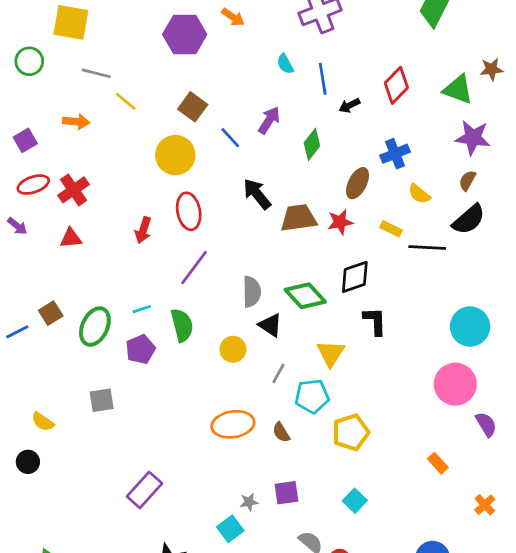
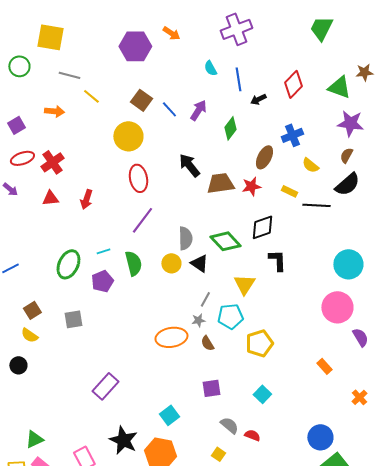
blue line: (230, 138) -> (169, 109), moved
red arrow: (143, 230) -> (86, 199), moved
brown square: (51, 313) -> (32, 310), moved
yellow circle: (233, 349) -> (171, 263), moved
gray star: (249, 502) -> (198, 320), moved

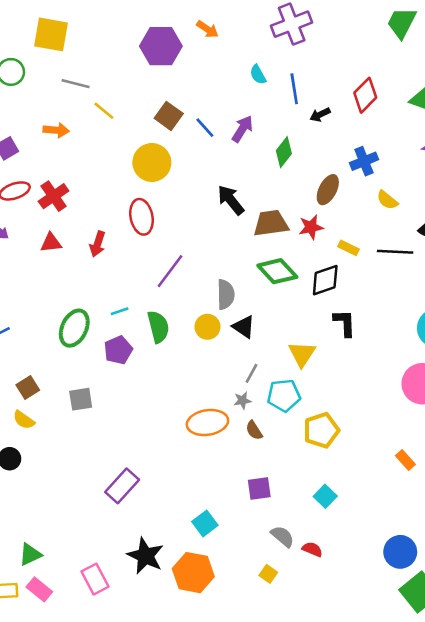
red ellipse: (138, 178) -> (142, 217), moved
yellow rectangle: (289, 191) -> (348, 248), moved
green diamond: (225, 241) -> (277, 271), moved

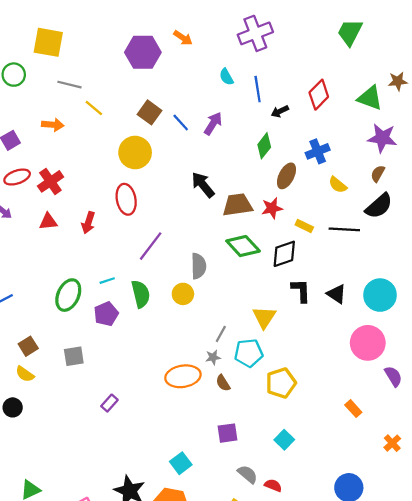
green diamond: (284, 152) -> (264, 146), moved
black triangle: (244, 327) -> (337, 294), moved
purple rectangle: (122, 486) -> (109, 403), moved, size x0.6

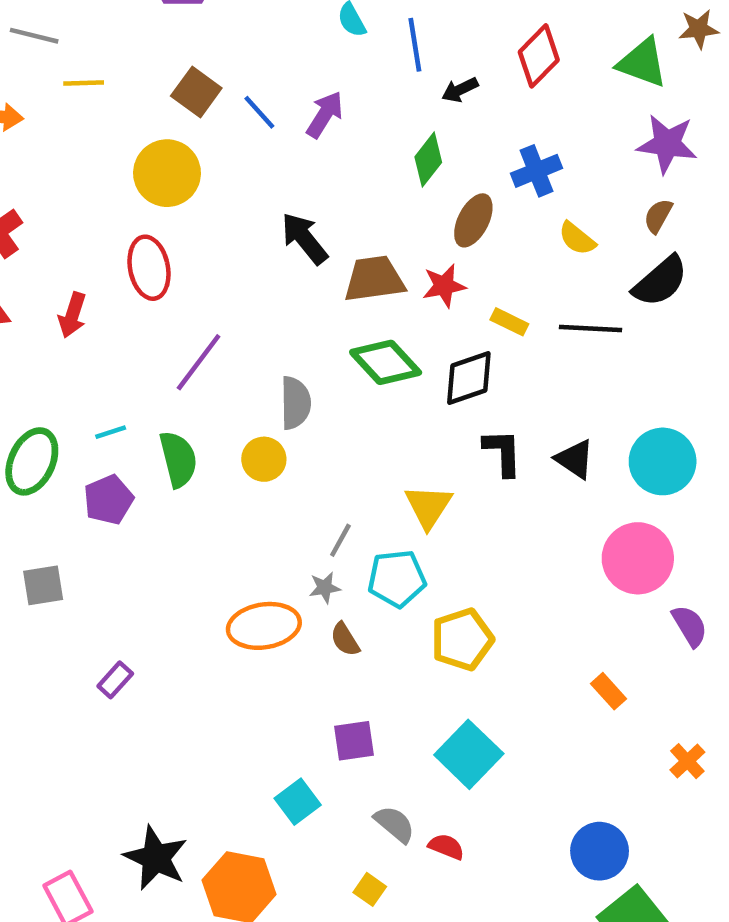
yellow line: (94, 108) -> (84, 83), turned -42
cyan square: (284, 440) -> (469, 754), size x1.6
cyan square: (181, 463) -> (298, 802), moved

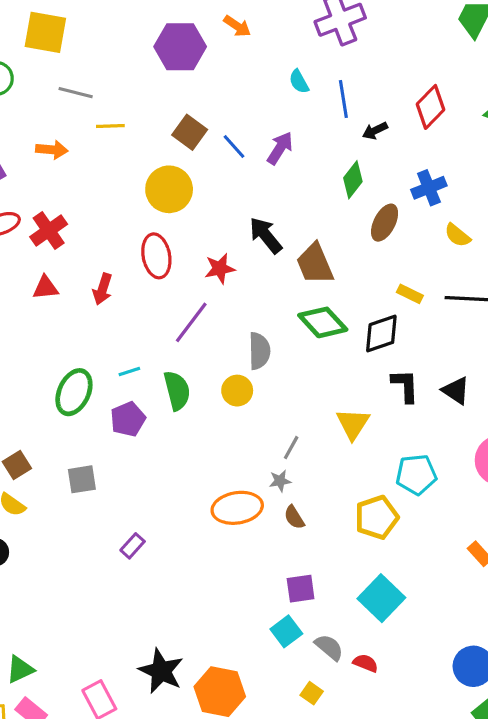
brown trapezoid: (374, 279) -> (315, 264), turned -105
red star: (444, 286) -> (220, 269), moved
cyan pentagon: (397, 579) -> (416, 475), moved
cyan square: (298, 802) -> (286, 631), moved

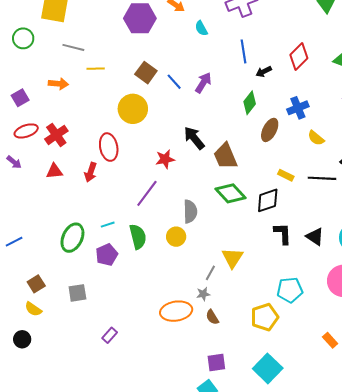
cyan semicircle: (299, 82) -> (201, 28), moved
red ellipse: (156, 256) -> (109, 147), moved
yellow triangle: (353, 424) -> (232, 258), moved

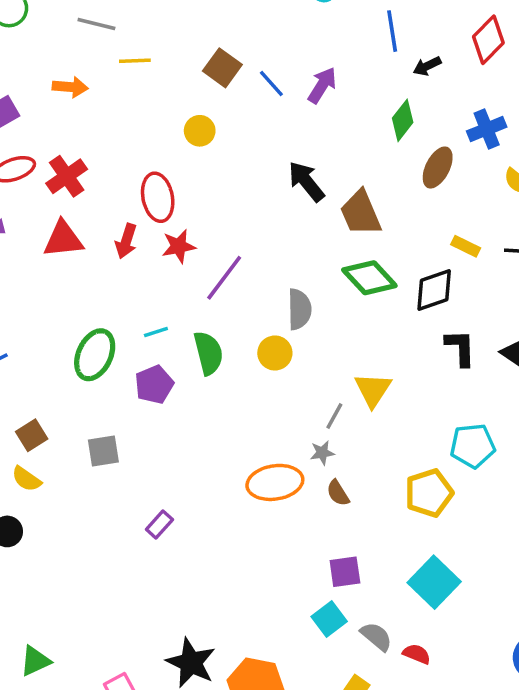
yellow circle: (133, 109) -> (200, 131), size x0.6
red star: (165, 159) -> (179, 246), moved
red triangle: (54, 171) -> (63, 239), size x1.4

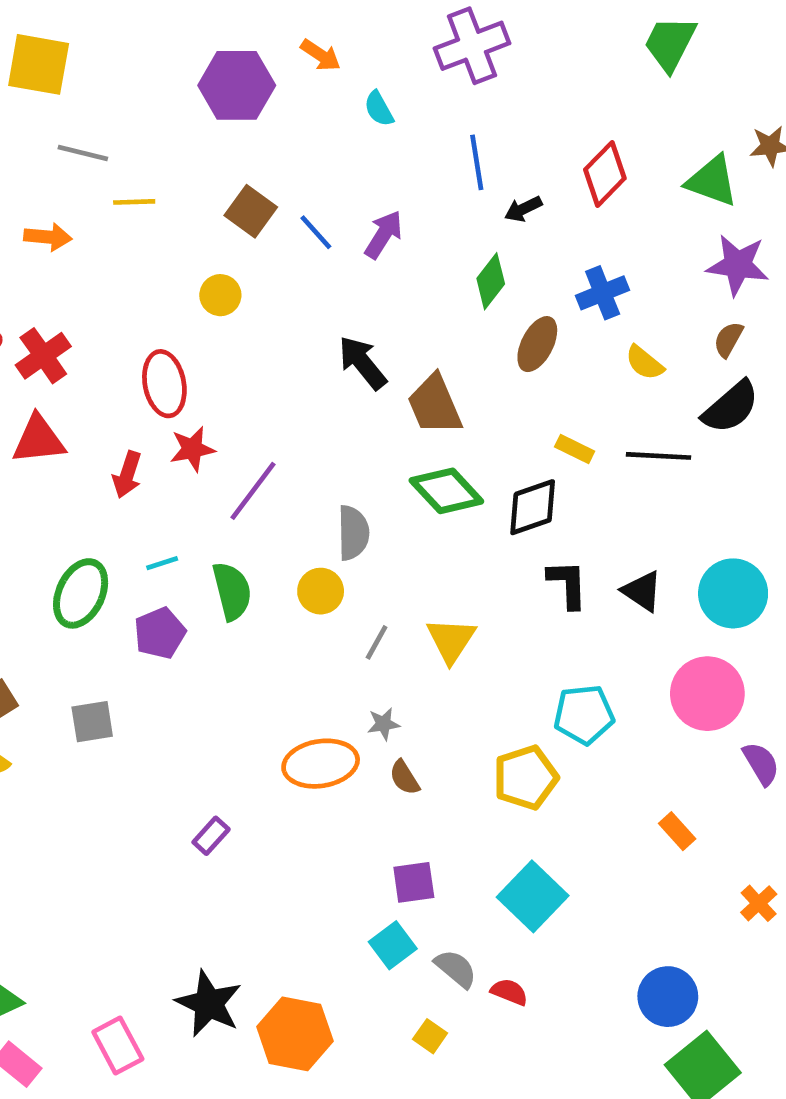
red arrow: (126, 241) -> (127, 475), moved
gray line: (334, 416) -> (377, 642), moved
purple rectangle: (159, 524) -> (211, 836), moved

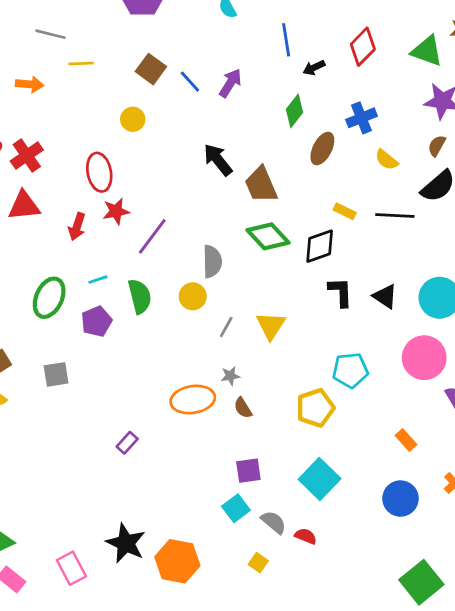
blue circle: (668, 997) -> (400, 499), moved

